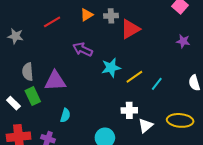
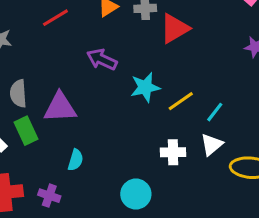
white triangle: (146, 126) -> (212, 145), moved

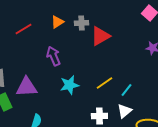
purple arrow: (102, 59) -> (53, 56), turned 42
cyan star: (145, 87) -> (69, 85), moved

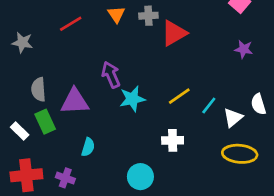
orange triangle: (57, 22) -> (116, 14), turned -32
purple arrow: (53, 56) -> (111, 75), moved
white triangle: (124, 111) -> (233, 118), moved

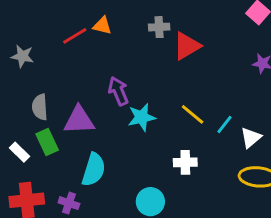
orange triangle: (116, 14) -> (102, 26), moved, turned -42
yellow line: (179, 96) -> (193, 114), turned 75
cyan semicircle: (88, 147) -> (94, 170), size x1.6

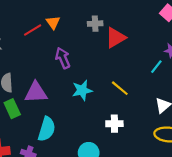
orange triangle: (102, 26) -> (53, 22), turned 40
purple arrow: (118, 91) -> (63, 58), moved
cyan line: (225, 125) -> (156, 67), moved

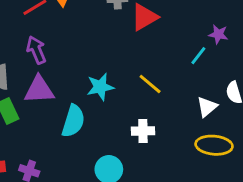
purple arrow: (63, 58) -> (36, 50), moved
cyan semicircle: (47, 129) -> (73, 121), moved

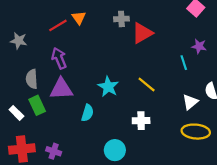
cyan line: (198, 56) -> (184, 63), turned -56
cyan star: (100, 87) -> (108, 87), turned -30
cyan semicircle: (73, 121) -> (87, 113), size x0.7

